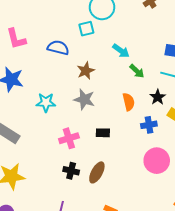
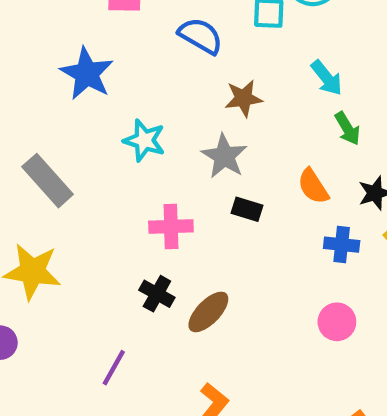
orange semicircle: (129, 102) -> (313, 186), turned 144
black rectangle: (103, 133) -> (247, 209), moved
pink circle: (157, 161) -> (337, 322), size x0.7

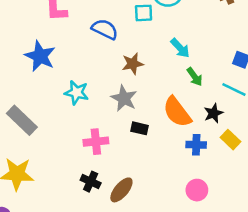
orange semicircle: (313, 186) -> (177, 112), size x1.5

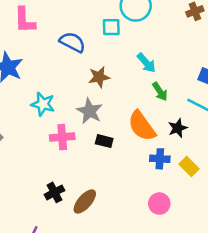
yellow rectangle: (231, 140) -> (189, 167), moved
pink cross: (96, 142) -> (62, 137), moved
black cross: (91, 182) -> (54, 192), turned 36

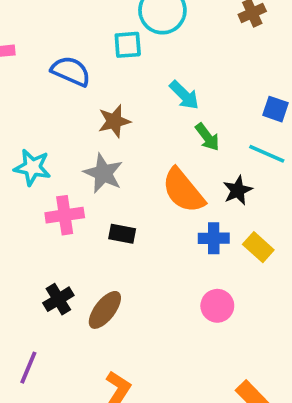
black rectangle: (104, 141) -> (122, 234), moved

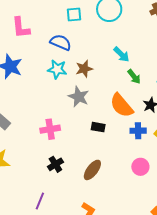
cyan square: (128, 45) -> (74, 15), moved
cyan star: (32, 167) -> (57, 69), moved
pink cross: (65, 215) -> (50, 129), moved
black rectangle: (122, 234) -> (98, 127), moved
brown ellipse: (105, 310) -> (92, 170), moved

